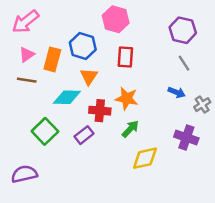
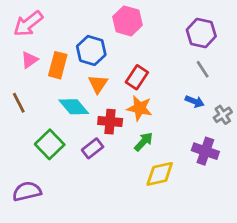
red rectangle: (125, 57) -> (137, 77), moved, turned 30
brown line: (27, 80) -> (19, 103), moved, turned 54
cyan diamond: (67, 97) -> (74, 107), turned 48

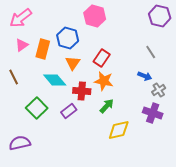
purple hexagon: (201, 33) -> (160, 16), moved
gray cross: (223, 115) -> (159, 90), moved

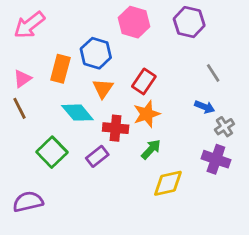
purple hexagon: (160, 16) -> (189, 22), moved
pink triangle: (22, 45) -> (22, 79), moved
orange star: (104, 81) -> (147, 114), turned -30

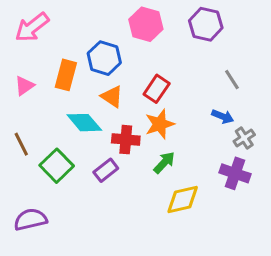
orange triangle: (103, 89) -> (112, 96), turned -30
brown line: (19, 108) -> (21, 144), moved

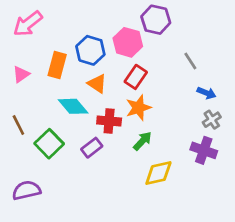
pink hexagon: (146, 24) -> (128, 42), moved
purple hexagon: (206, 24) -> (156, 20), moved
gray line: (232, 80) -> (190, 61), moved
blue arrow: (223, 116) -> (206, 93), moved

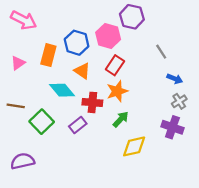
pink arrow: (28, 24) -> (24, 20), turned -115
brown line: (18, 125) -> (16, 106), turned -54

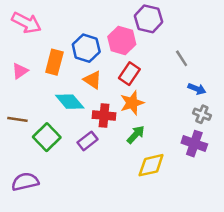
gray cross: (179, 101) -> (202, 114), turned -35

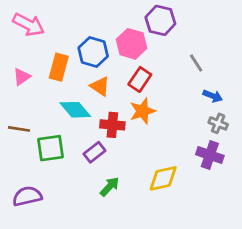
green arrow: (136, 135) -> (110, 187), moved
green square: (47, 137) -> (51, 148), turned 36

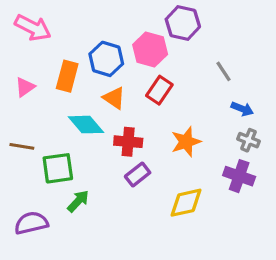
orange star: (143, 111) -> (186, 142), moved
purple rectangle: (94, 152) -> (138, 175), moved
green arrow: (110, 187) -> (78, 201), moved

